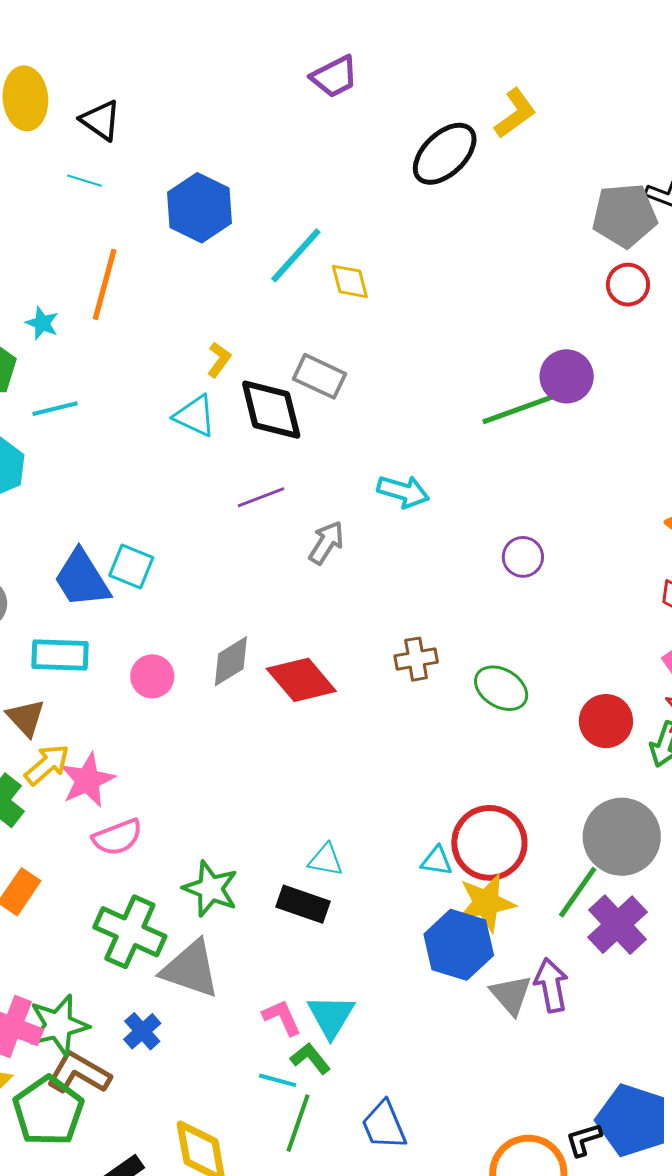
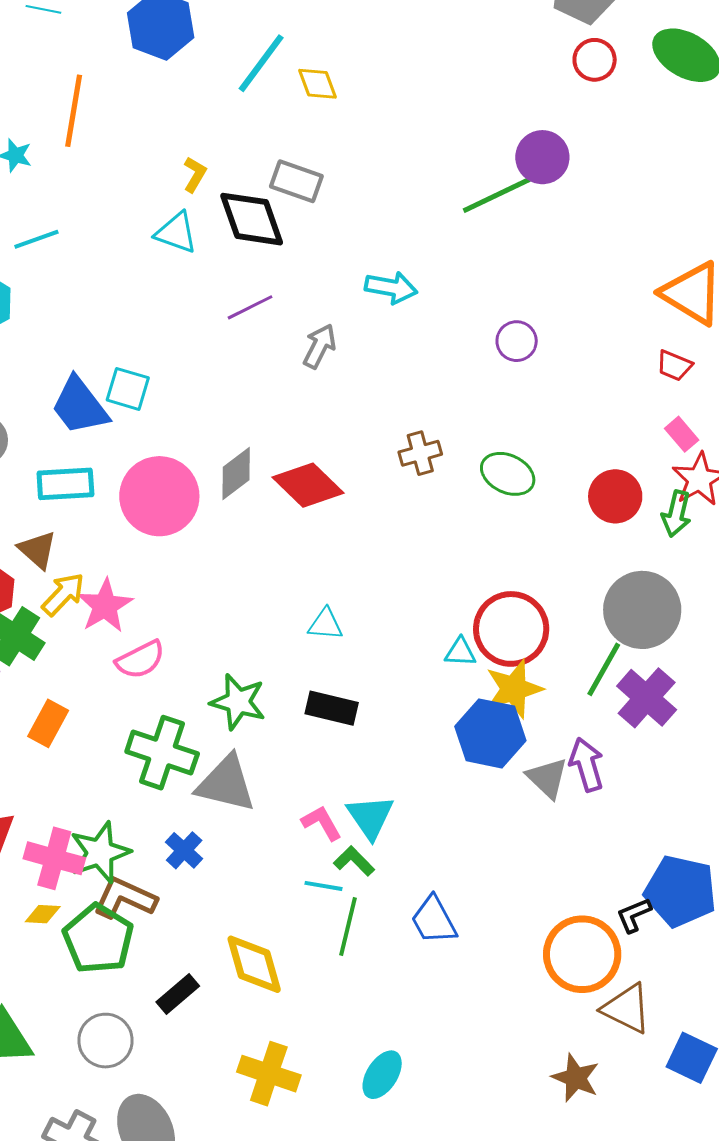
pink circle: (152, 676) -> (159, 496), size x1.8
cyan triangle: (326, 860) -> (326, 624), moved

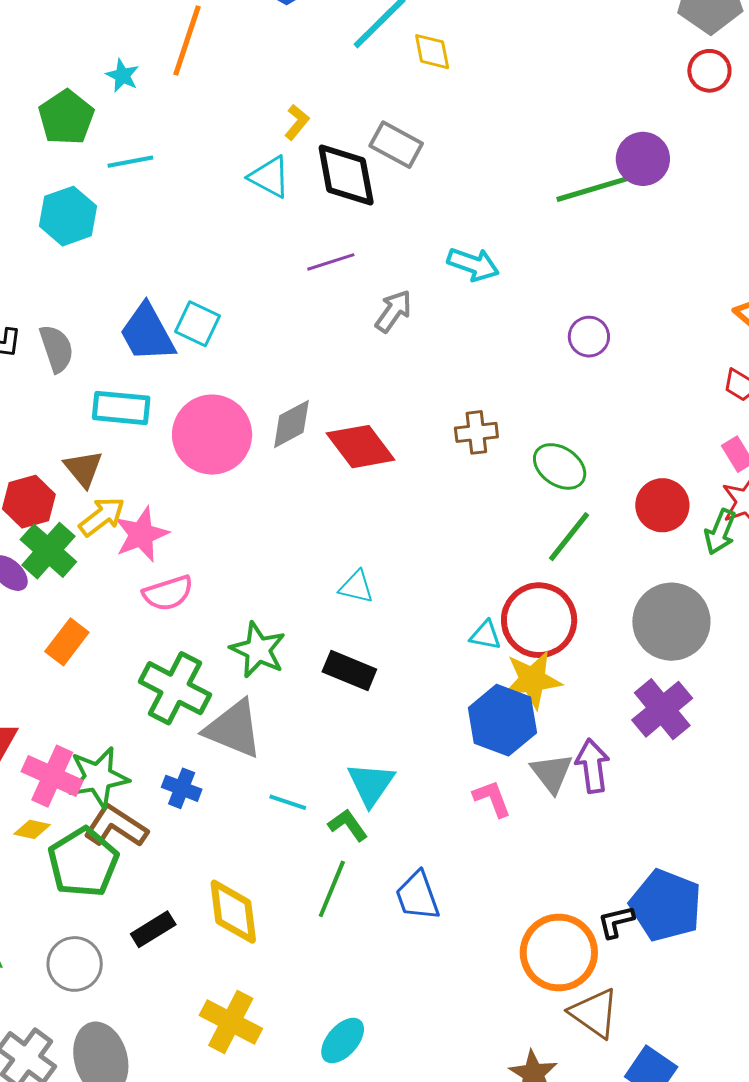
green line: (604, 669) -> (569, 537), moved
pink L-shape: (322, 823) -> (492, 799), moved
blue cross: (184, 850) -> (182, 788), turned -30
cyan line: (323, 886) -> (288, 802), moved

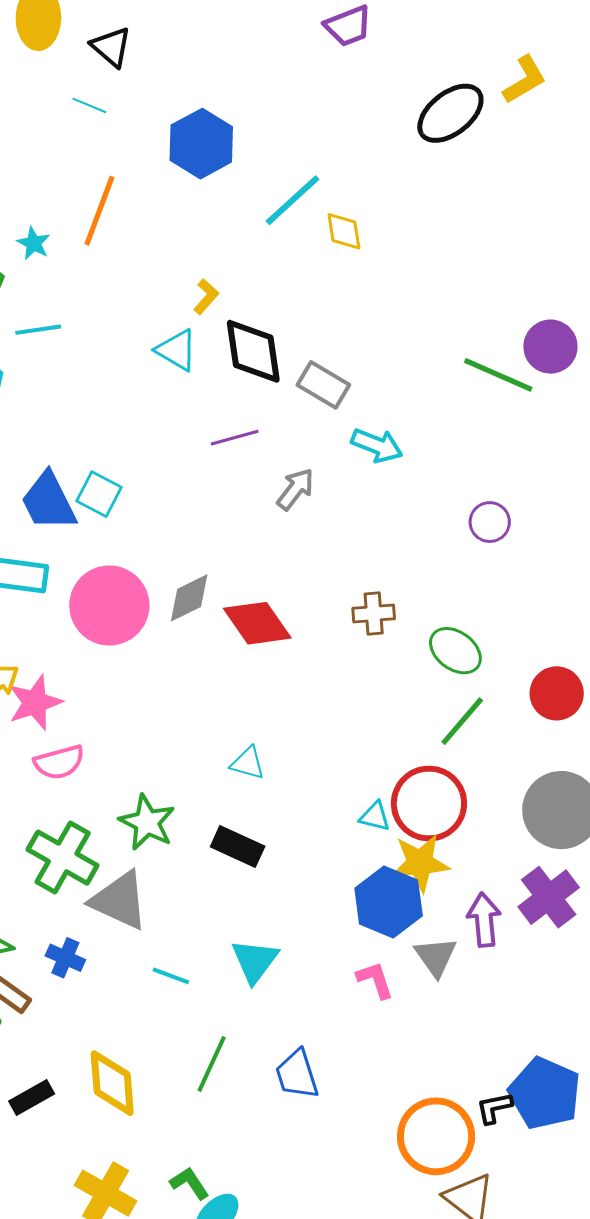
gray rectangle: (396, 145) -> (323, 385), moved
green line: (592, 189) -> (498, 375), turned 38
purple arrow: (593, 766) -> (484, 920), moved
green L-shape: (348, 825) -> (190, 1183), moved

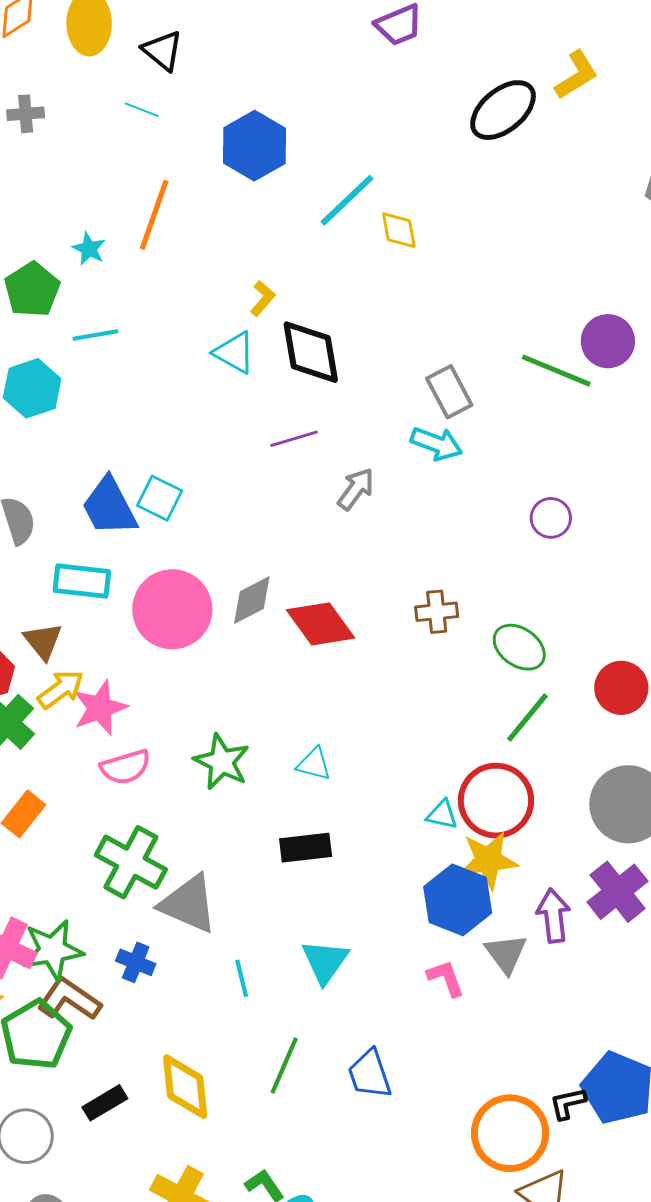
gray rectangle: (323, 385) -> (449, 392), moved, turned 33
green star: (147, 822) -> (222, 762), moved
black rectangle: (238, 847) -> (306, 848), turned -30
cyan line: (171, 976) -> (242, 978), turned 57

